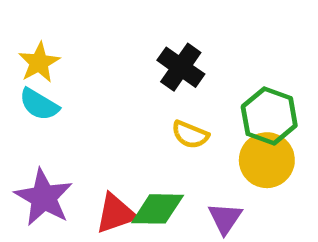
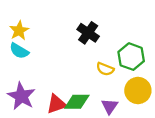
yellow semicircle: (190, 135) -> (105, 69), moved
yellow circle: (267, 160) -> (138, 90), moved

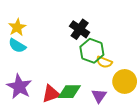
green hexagon: (131, 57) -> (92, 51), moved
yellow semicircle: (105, 69) -> (104, 62), moved

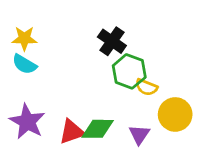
yellow star: (17, 27) -> (24, 38), turned 30

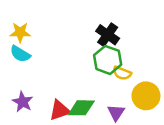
black cross: (112, 41) -> (108, 35), moved
purple star: (27, 122) -> (23, 102), size x0.7

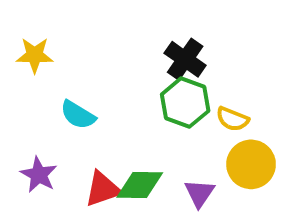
cyan semicircle: (20, 54) -> (78, 115), moved
yellow semicircle: (122, 73) -> (232, 119), moved

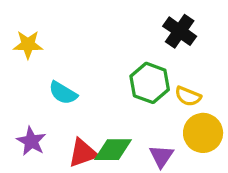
black cross: (185, 59) -> (180, 31), moved

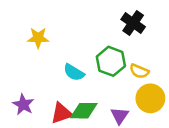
yellow star: (28, 45) -> (38, 38), moved
cyan semicircle: (63, 93) -> (74, 72), moved

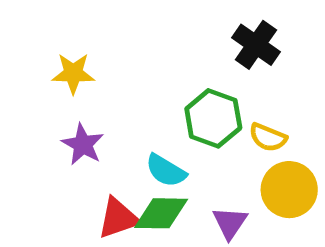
cyan semicircle: (74, 72) -> (166, 171), moved
purple star: (23, 105) -> (83, 144), moved

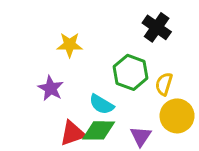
yellow star: (73, 73) -> (70, 45), moved
yellow semicircle: (268, 137) -> (164, 84), turned 85

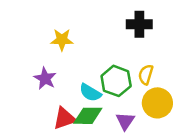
black cross: (157, 27) -> (139, 24), turned -35
green hexagon: (131, 72) -> (116, 81), moved

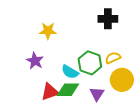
yellow semicircle: (146, 75) -> (113, 58), turned 49

